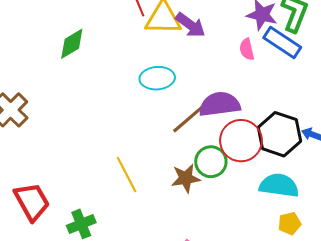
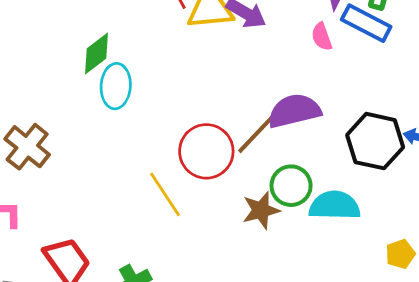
cyan ellipse: (157, 78) -> (116, 86), moved, turned -76
red circle: (241, 141) -> (206, 151), moved
yellow line: (127, 175) -> (165, 194), moved
cyan semicircle: (279, 185) -> (335, 206), moved

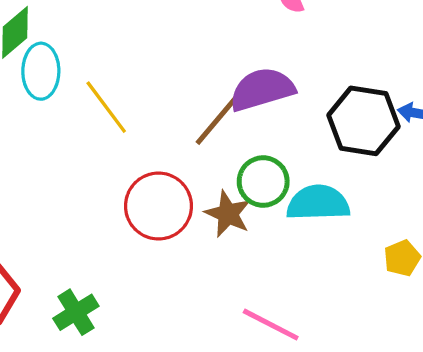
red circle: (206, 151) -> (158, 206), moved
yellow line: (165, 194) -> (106, 107), moved
brown star: (261, 210) -> (228, 214), turned -30

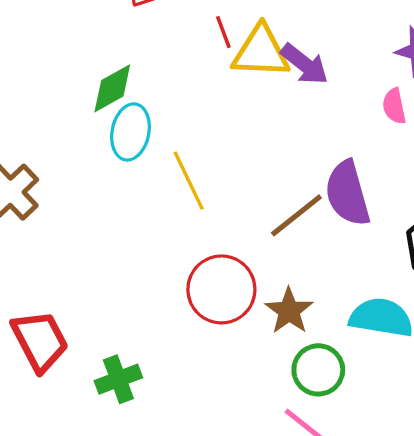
purple semicircle: (262, 89) -> (348, 193), turned -100
green circle: (263, 181) -> (318, 370), moved

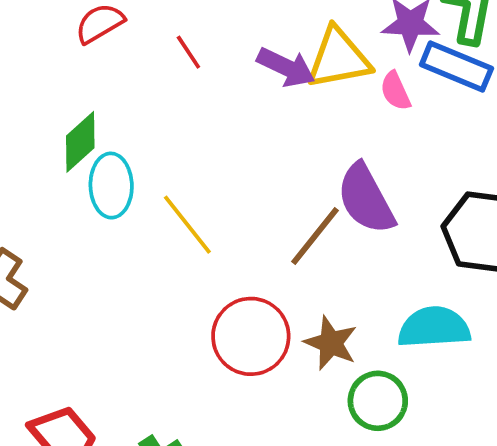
yellow triangle: (261, 52) -> (339, 58), moved

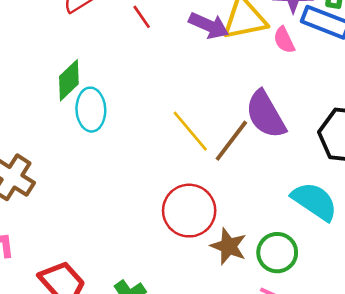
yellow line: (187, 225) -> (190, 131), moved
cyan semicircle: (434, 327) -> (315, 201), turned 39
brown star: (331, 343) -> (229, 246), moved

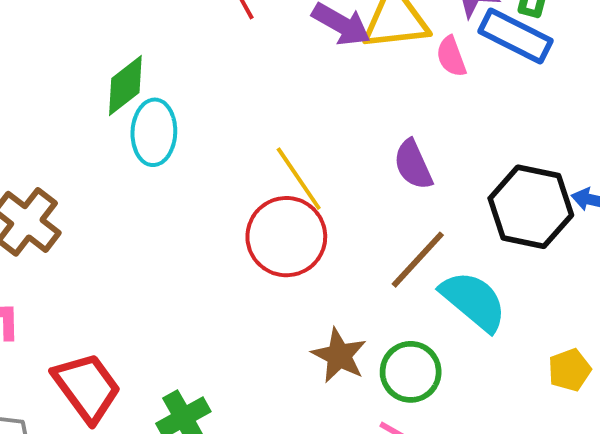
purple semicircle: (266, 114) -> (413, 165), size x0.7
brown line: (231, 141) -> (418, 260), moved
red circle: (189, 211) -> (286, 237), moved

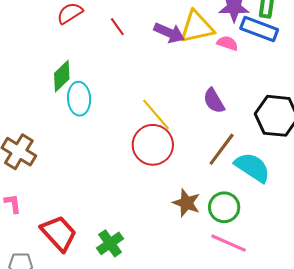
pink semicircle: (451, 57) -> (227, 43), turned 135

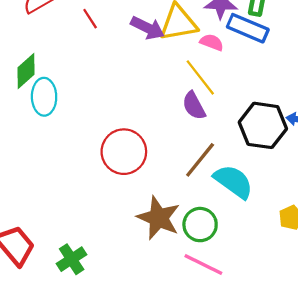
yellow line: (156, 114) -> (200, 77), moved
brown star: (187, 203) -> (159, 218), size x1.4

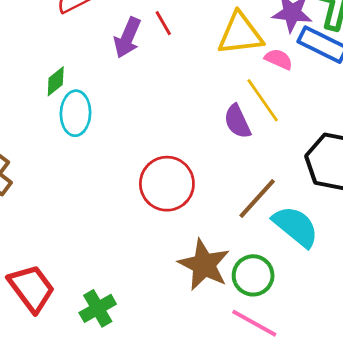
red line: (90, 19) -> (163, 23), moved
purple arrow: (147, 28) -> (127, 38), moved, turned 84
green diamond: (26, 71) -> (56, 81), size x0.7
purple semicircle: (194, 106) -> (237, 121), moved

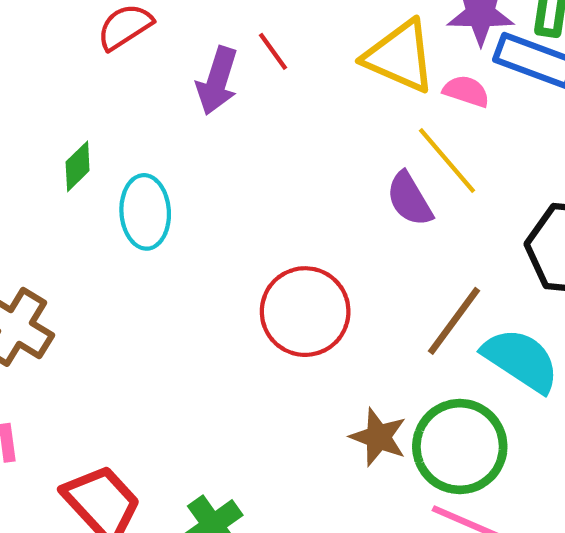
yellow triangle: (240, 34) -> (400, 56), turned 36
green diamond: (56, 81) -> (78, 166), moved
brown star: (204, 265) -> (378, 437), size x0.7
green circle: (253, 275) -> (460, 447), size x1.4

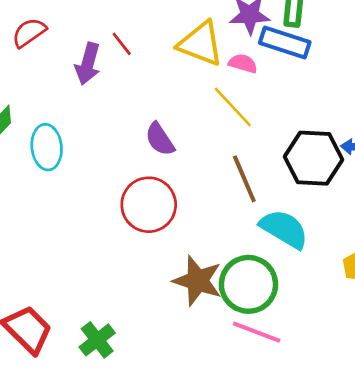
purple semicircle: (409, 199) -> (160, 139), moved
brown line: (454, 321) -> (244, 179), moved, turned -57
brown star: (378, 437) -> (198, 281), size x1.4

